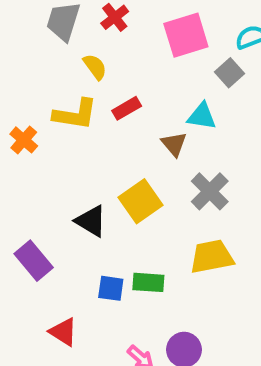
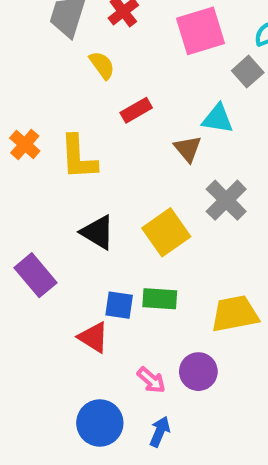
yellow L-shape: (75, 114) -> (78, 157), moved, turned 78
yellow square: (140, 201) -> (166, 232), moved
yellow trapezoid: (212, 257) -> (235, 314), moved
red triangle: (63, 332) -> (93, 337), moved

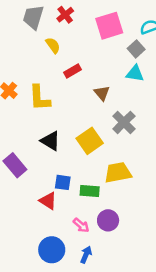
cyan triangle: (218, 119) -> (135, 73), moved
green rectangle: (160, 299) -> (90, 191), moved
yellow trapezoid: (235, 314) -> (118, 173), moved

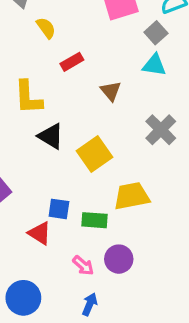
gray cross: (124, 122) -> (161, 130), moved
black triangle: (50, 141) -> (51, 136), moved
blue circle: (52, 250) -> (23, 298), moved

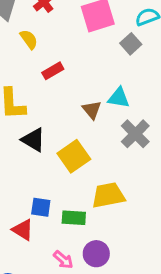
cyan triangle: (154, 65) -> (119, 98), moved
brown triangle: (111, 91) -> (92, 110), moved

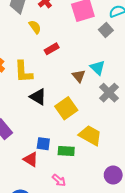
cyan triangle: (119, 98) -> (98, 68), turned 35
yellow trapezoid: (108, 195) -> (90, 135), turned 40
purple circle: (96, 254) -> (113, 175), moved

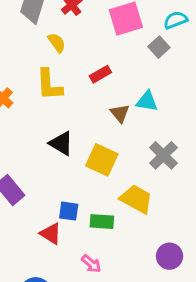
red rectangle: (52, 49) -> (100, 74), moved
cyan triangle: (98, 68) -> (147, 101), turned -35
yellow L-shape: (23, 72) -> (49, 85), moved
gray cross: (109, 93) -> (163, 155), moved
yellow square: (66, 108) -> (102, 160), turned -30

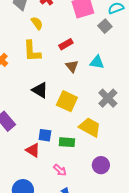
brown triangle: (120, 113) -> (72, 66), moved
purple circle: (169, 256) -> (101, 165), moved

